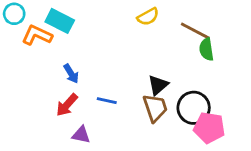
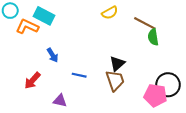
red arrow: (67, 105) -> (32, 81), moved
black circle: (194, 108) -> (168, 85), moved

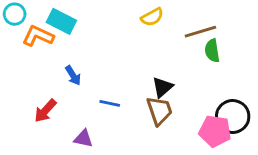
brown line: (145, 23) -> (200, 32), turned -45

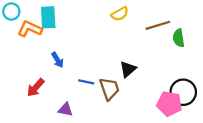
cyan rectangle: (61, 21) -> (48, 17), turned 60
green semicircle: (212, 51) -> (179, 38), moved
brown trapezoid: (159, 111) -> (109, 89), moved

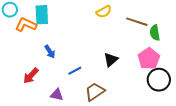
brown line: (158, 25) -> (137, 22), turned 35
blue line: (86, 82) -> (75, 71), turned -40
brown trapezoid: (109, 89) -> (95, 92), moved, turned -105
pink pentagon: (169, 104) -> (149, 59), moved, turned 30

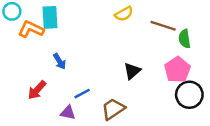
blue line: (75, 71) -> (82, 94), moved

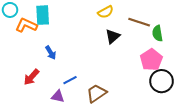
black triangle: (132, 71) -> (113, 36), moved

